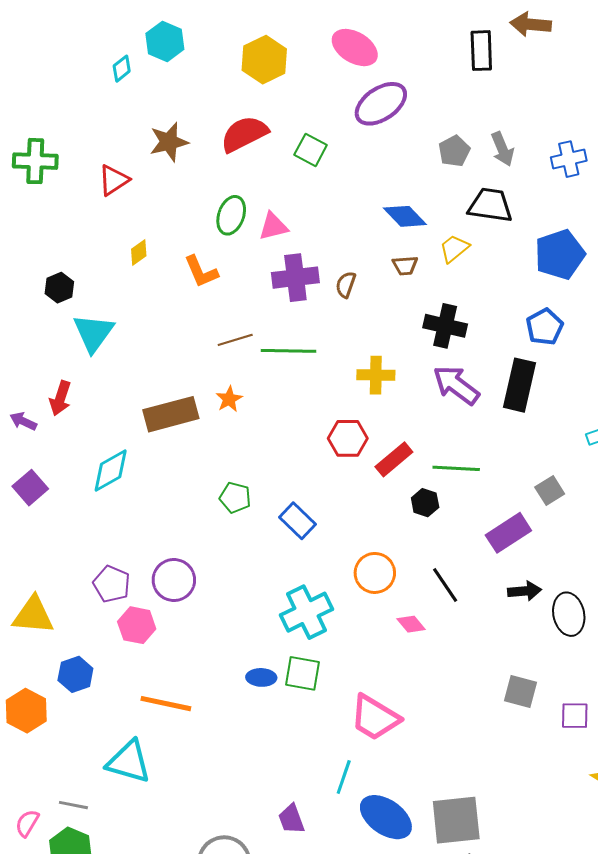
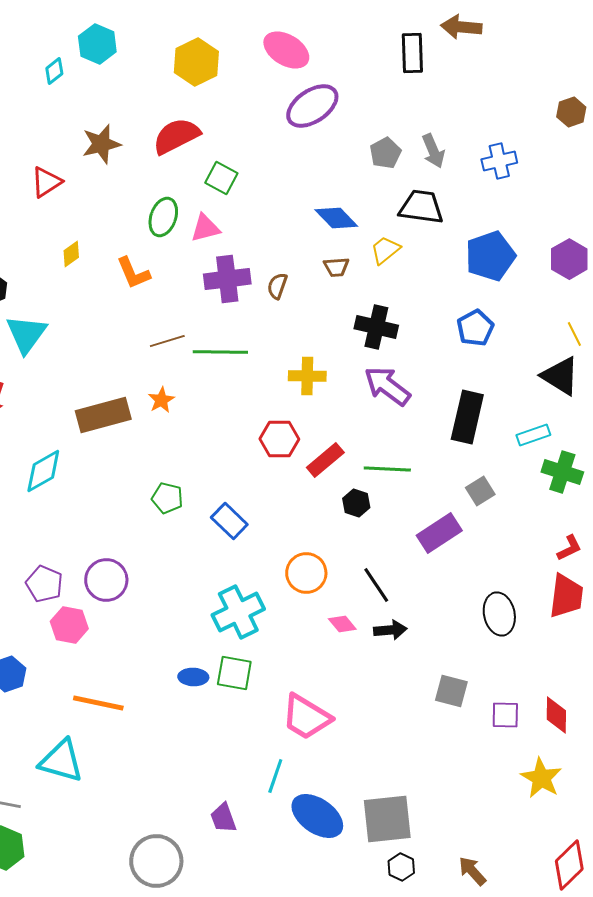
green square: (311, 150) -> (221, 178), moved
black rectangle: (520, 385) -> (467, 417), moved
black arrow: (525, 591) -> (390, 630), moved

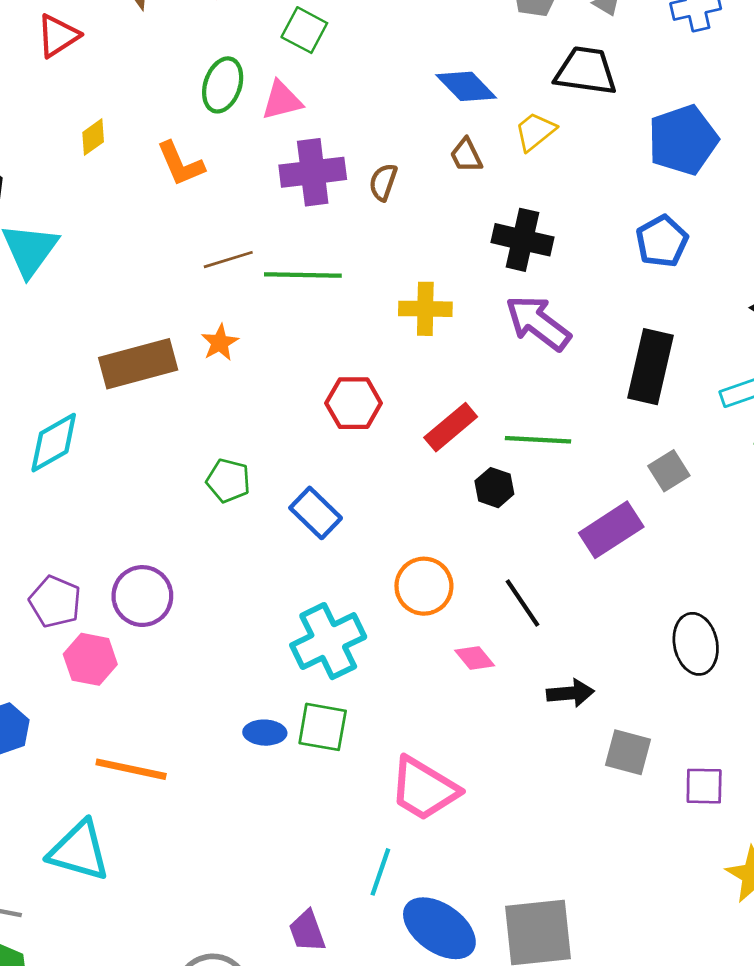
brown trapezoid: (336, 267) -> (466, 155), turned 68
red hexagon: (279, 439) -> (354, 403), moved
black arrow: (390, 630) -> (570, 693), moved

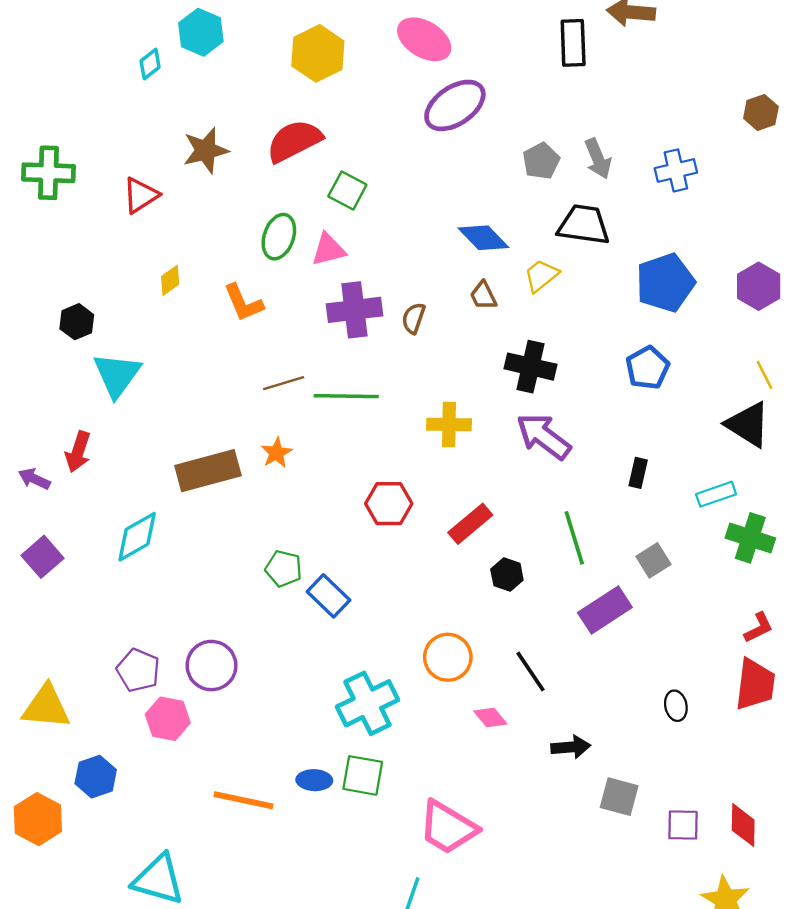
black rectangle: (651, 367) -> (638, 473), size x0.5
green line: (538, 440) -> (574, 538), moved, turned 70
blue rectangle: (316, 513) -> (328, 596), moved
black ellipse: (696, 644) -> (676, 706), size x0.6
orange line: (131, 769) -> (243, 800), moved

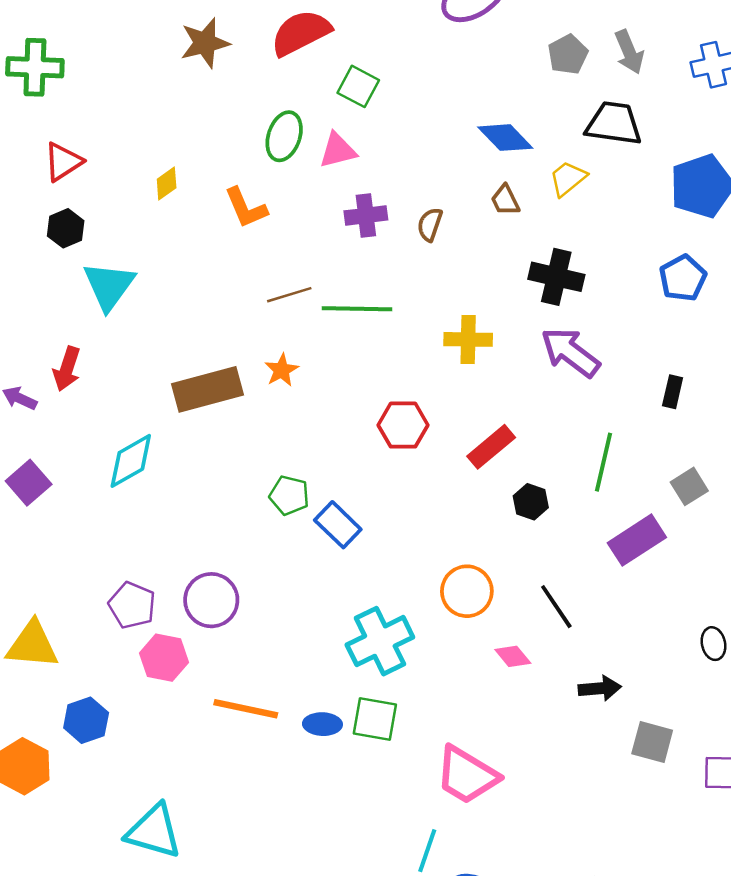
red triangle: (141, 195) -> (63, 162), moved
purple cross: (354, 310) -> (366, 215), size x0.7
green line: (574, 538) -> (604, 462), turned 30
orange line: (243, 800) -> (246, 709), moved

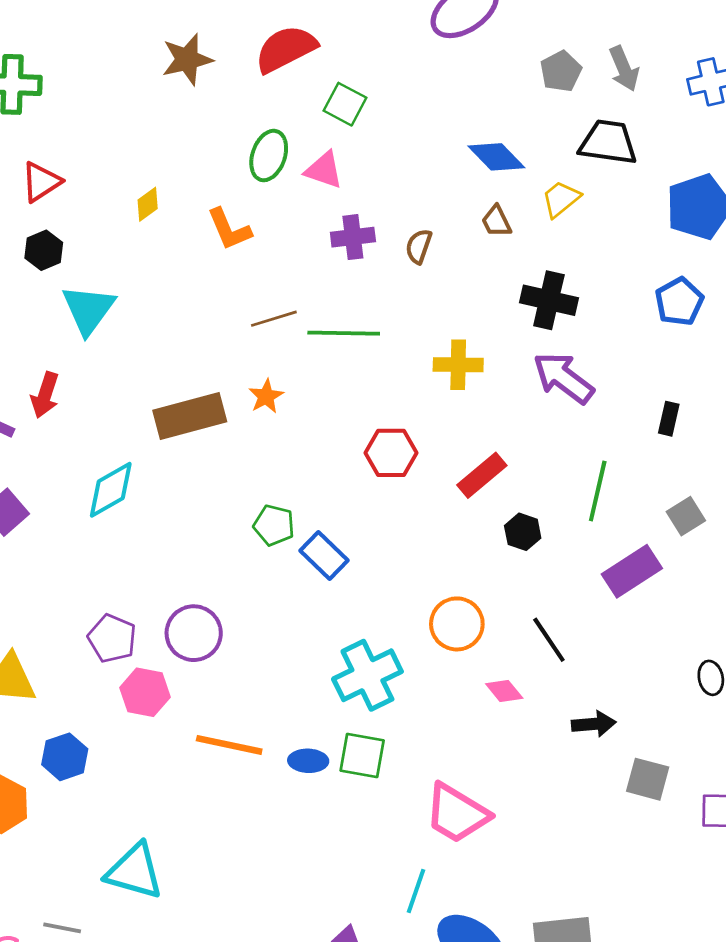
pink triangle: (338, 150) -> (324, 170), turned 33

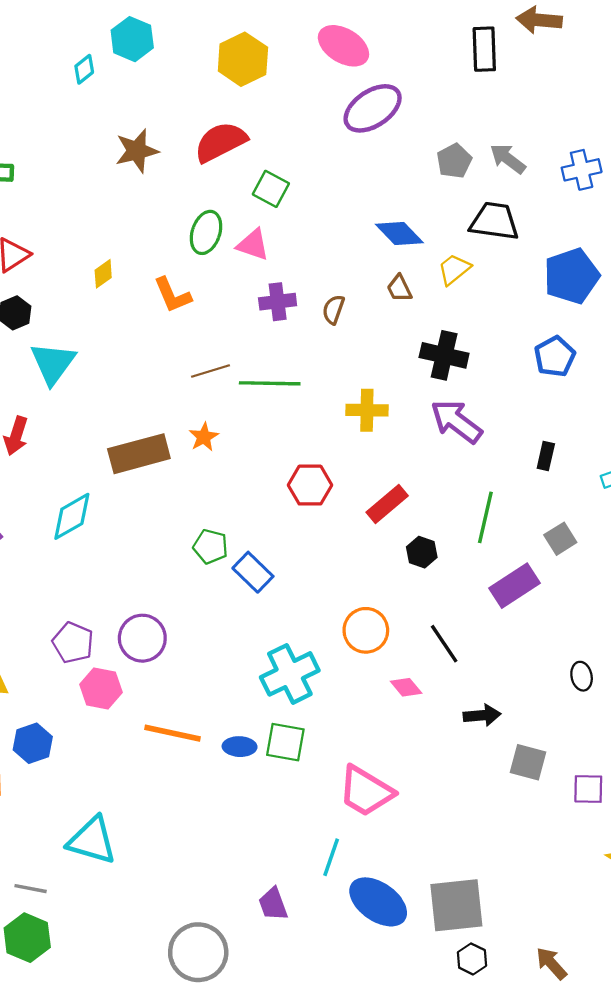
gray arrow: (624, 69) -> (508, 159), turned 150

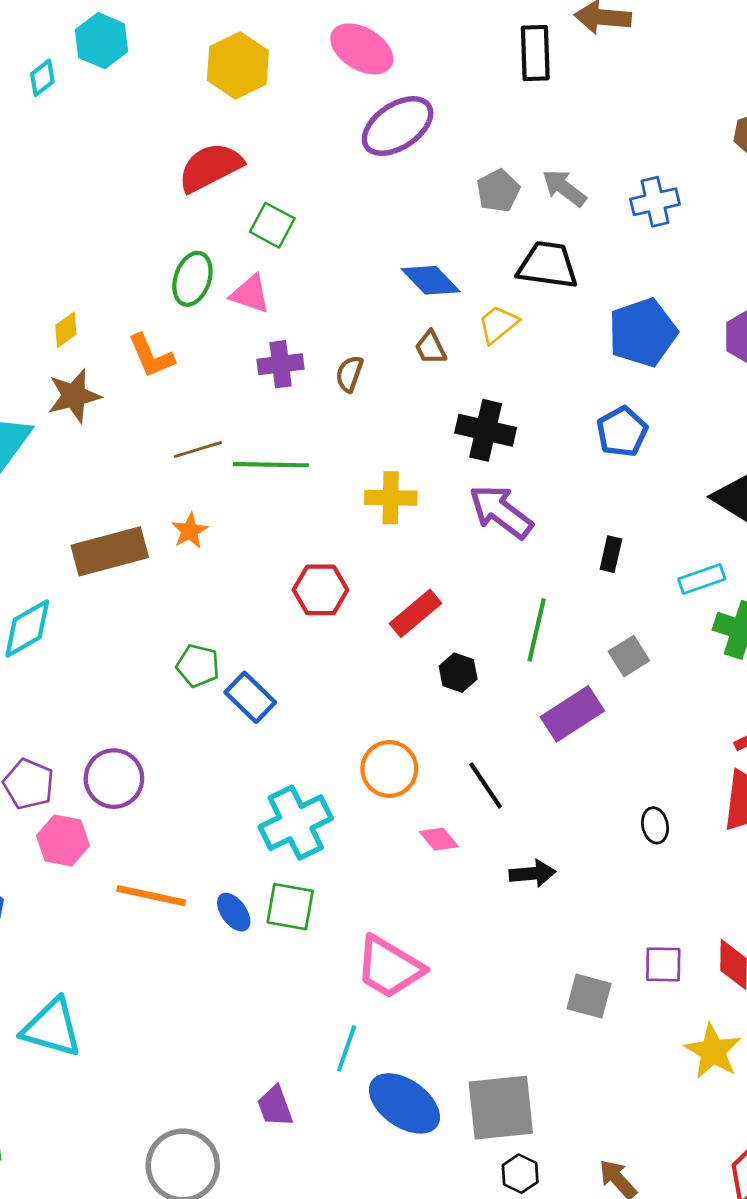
brown star: (137, 151) -> (74, 396), moved
blue ellipse: (240, 747) -> (234, 912), turned 52
gray square: (528, 762) -> (589, 996), moved

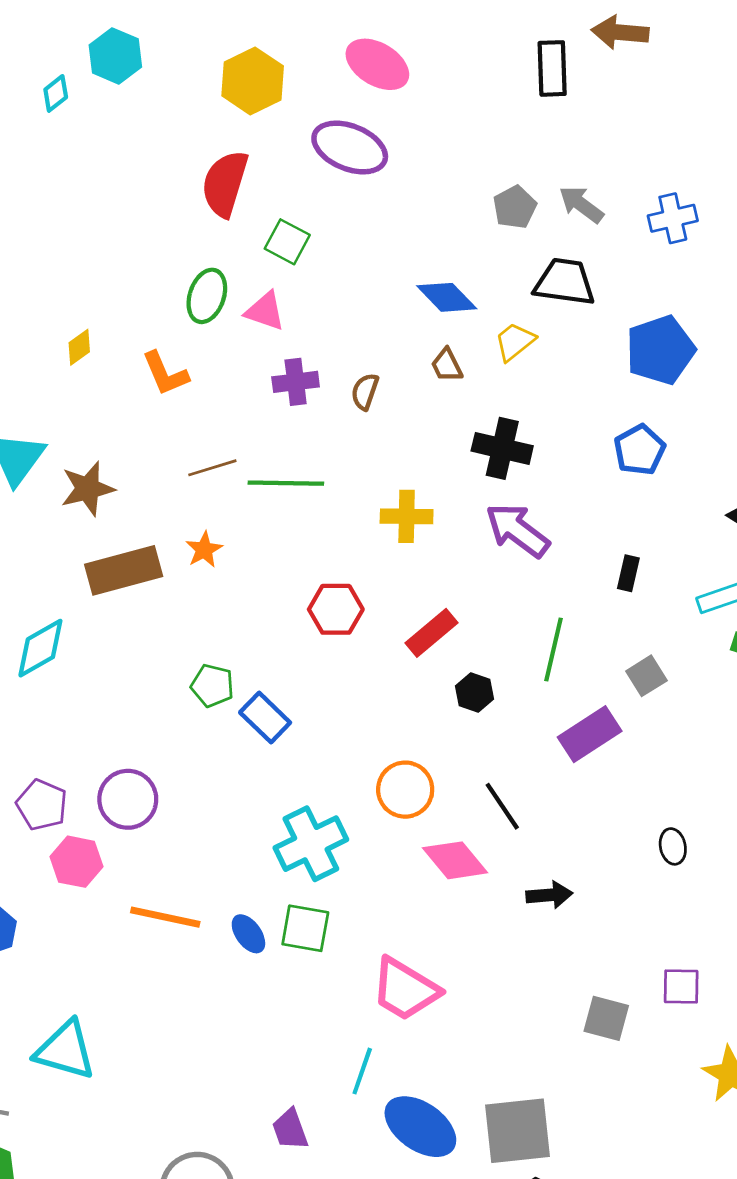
purple ellipse: (398, 126) -> (350, 147), moved, turned 56
red semicircle: (210, 167) -> (225, 184), turned -46
brown star: (74, 396) -> (88, 489), moved
pink diamond: (439, 839) -> (455, 860), size x1.6

